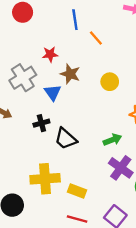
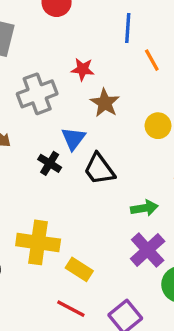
blue triangle: (53, 93) -> (73, 139), moved
black cross: (41, 123) -> (50, 163), turned 35
black trapezoid: (66, 139) -> (99, 169), moved

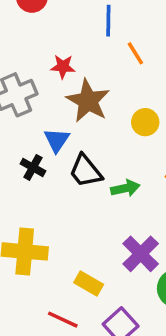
brown star: (105, 103) -> (88, 101), size x1.4
green arrow: (144, 208) -> (125, 188), moved
yellow rectangle: (79, 269) -> (89, 284), moved

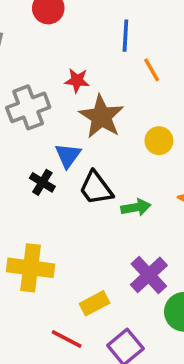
yellow rectangle: (89, 284) -> (94, 303), turned -60

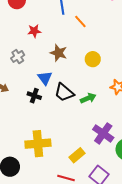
red star: (77, 81) -> (34, 31), moved
gray cross: (28, 107) -> (18, 57), size x0.6
brown star: (101, 117) -> (59, 53), size x0.7

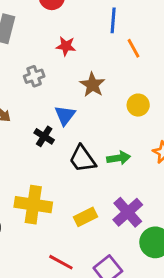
black trapezoid: (64, 92) -> (82, 159), moved
yellow rectangle: (77, 155) -> (86, 217), moved

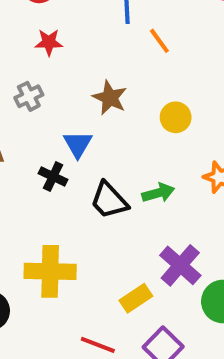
red star: (66, 46) -> (49, 42), moved
yellow rectangle: (86, 217) -> (136, 298), moved

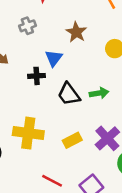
black cross: (53, 176) -> (37, 76), turned -35
yellow rectangle: (136, 298) -> (72, 140), moved

